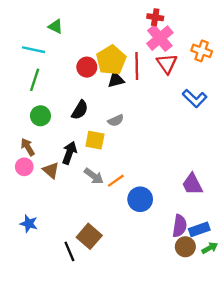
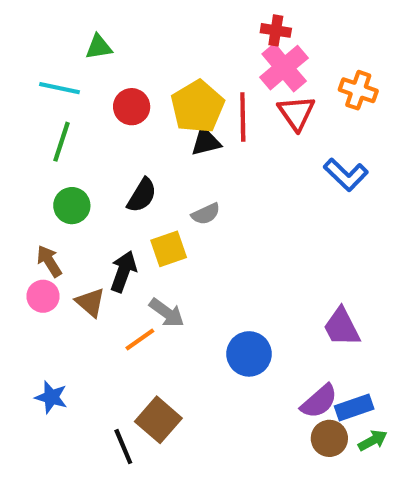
green triangle: (56, 27) -> (99, 47), turned -35
red circle: (87, 67) -> (132, 107), moved
yellow square: (95, 140) -> (169, 249), turned -30
orange line: (116, 181) -> (140, 339), moved
purple semicircle: (180, 226) -> (319, 401), turned 40

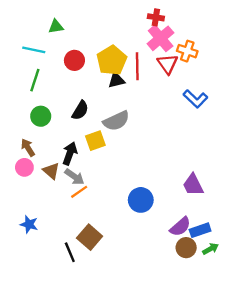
orange cross: (358, 90) -> (187, 51), moved
gray semicircle: (206, 214) -> (116, 121), size x1.6
gray arrow: (167, 313) -> (74, 177), moved

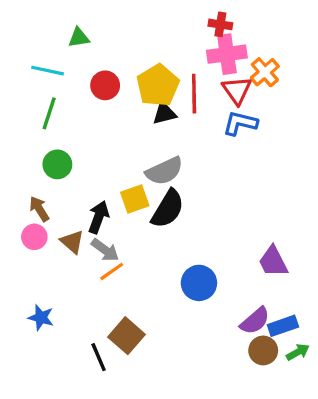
pink cross: (161, 38) -> (227, 54), turned 32
orange cross: (187, 51) -> (265, 72), turned 30
blue L-shape: (195, 99) -> (240, 123), moved, turned 150
black semicircle: (80, 110) -> (168, 209), moved, size x1.4

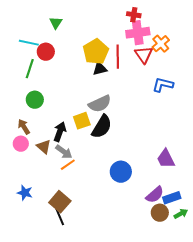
green triangle: (79, 38) -> (56, 23), moved, turned -48
red circle: (105, 85) -> (46, 52), moved
blue L-shape: (240, 123) -> (163, 85), moved
brown square: (127, 336) -> (60, 202), moved

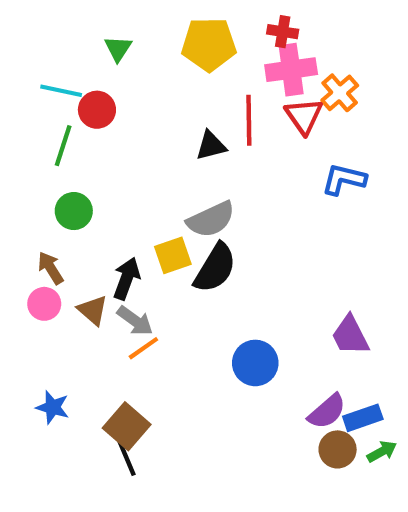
yellow pentagon: (96, 52) -> (209, 44), moved, turned 30

